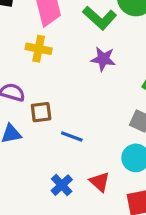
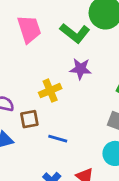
yellow cross: (39, 49) -> (50, 91), moved, turned -30

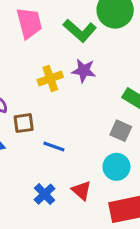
yellow cross: (50, 91) -> (50, 79), moved

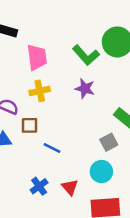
pink trapezoid: (29, 23) -> (37, 57), moved
yellow cross: (50, 79) -> (40, 91), moved
gray square: (121, 131) -> (109, 142), turned 30

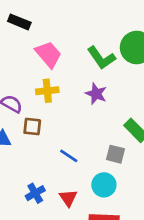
pink trapezoid: (37, 57) -> (48, 54), turned -40
gray square: (109, 142) -> (115, 154), turned 36
blue line: (52, 148) -> (69, 156), moved

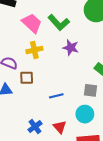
green L-shape: (101, 58) -> (59, 23), moved
blue line: (69, 156) -> (56, 96), turned -40

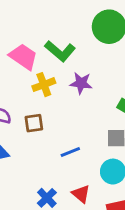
yellow cross: (34, 50) -> (44, 85), moved
brown square: (27, 78) -> (34, 123), moved

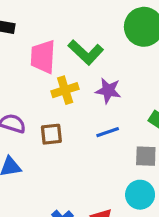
pink trapezoid: (23, 57) -> (43, 57), turned -124
blue line: (70, 152) -> (108, 132), moved

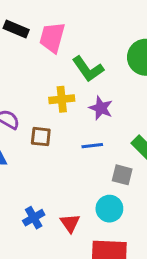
pink trapezoid: (43, 57) -> (52, 37), moved

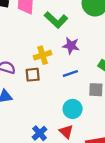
yellow cross: (62, 99) -> (43, 55), moved
cyan circle: (109, 209) -> (73, 109), moved

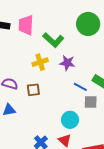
yellow cross: (43, 55) -> (40, 62), moved
blue line: (70, 74) -> (80, 87), moved, turned 48

